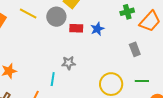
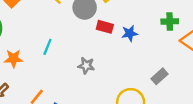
gray rectangle: (135, 49) -> (159, 76), moved, turned 56
cyan line: (53, 79) -> (47, 47), moved

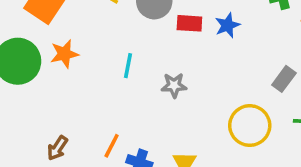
cyan line: (47, 47) -> (128, 66), moved
orange star: (13, 59) -> (64, 54), moved

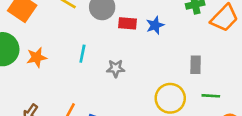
orange star: (64, 54) -> (37, 57), moved
gray rectangle: (284, 79) -> (196, 65), turned -36

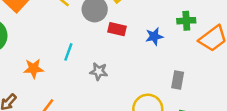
blue star: (155, 25) -> (154, 36), moved
orange star: (37, 57) -> (34, 69), moved

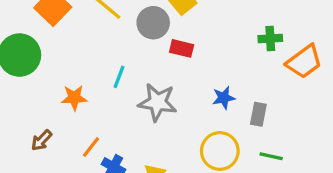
blue star: (154, 36) -> (224, 98), moved
gray star: (99, 71) -> (158, 102), size x1.6

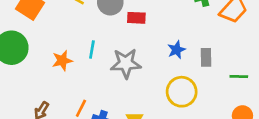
orange star: (74, 98) -> (62, 61), moved
green line: (271, 156) -> (239, 76), moved

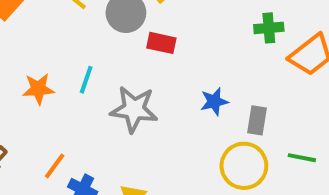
yellow circle: (182, 92) -> (244, 166), moved

